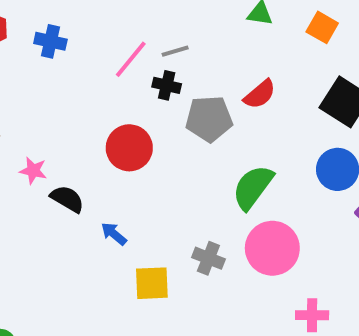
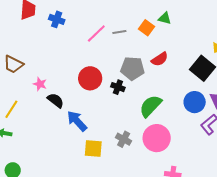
orange square: (322, 27) -> (146, 28), moved
black cross: (167, 85) -> (118, 87), moved
blue arrow: (114, 234) -> (77, 121), size x1.6

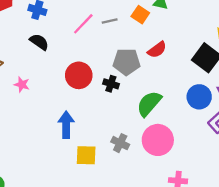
black semicircle: (56, 100) -> (39, 42), moved
blue arrow: (77, 121) -> (66, 125), turned 45

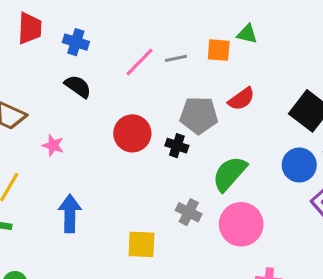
orange square: (140, 15) -> (219, 50), turned -30
blue arrow: (66, 125) -> (70, 213), moved
gray cross: (120, 143) -> (189, 212), moved

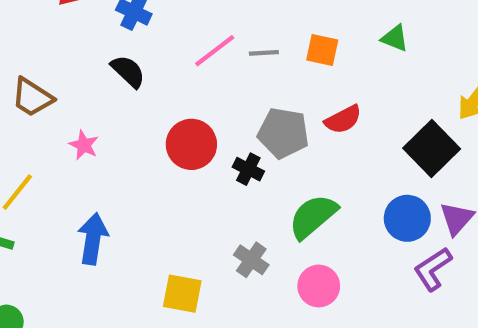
green triangle: (247, 34) -> (395, 38), moved
pink circle: (241, 224) -> (319, 286), size x0.7

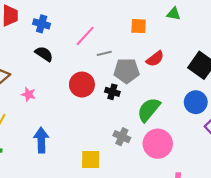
gray line: (264, 53) -> (104, 53), moved
pink circle: (319, 286) -> (158, 144), size x1.4

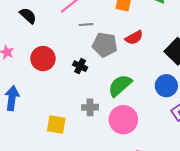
red circle: (82, 85) -> (43, 59), moved
black cross: (112, 92) -> (80, 66), moved
gray cross: (122, 137) -> (90, 107), turned -35

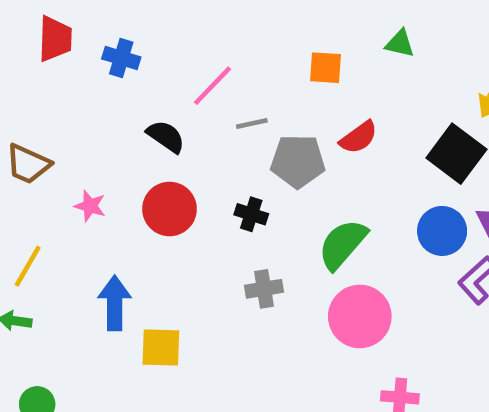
black semicircle: (28, 16) -> (166, 136), moved
gray cross: (90, 107) -> (264, 289), moved
yellow square: (56, 124) -> (161, 347), moved

